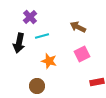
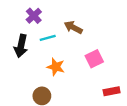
brown arrow: (78, 27) -> (73, 27), moved

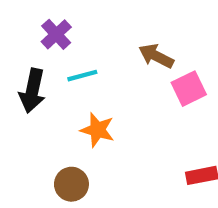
brown arrow: (73, 27) -> (156, 56), moved
pink square: (94, 59) -> (189, 89), moved

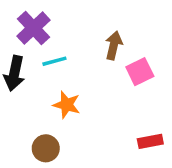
purple cross: (56, 34) -> (34, 28), size x1.4
brown arrow: (156, 56) -> (114, 45), turned 76

